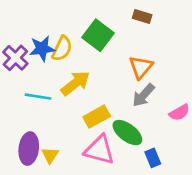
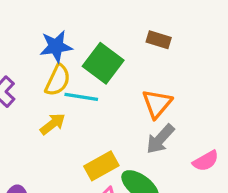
blue star: (42, 49) -> (56, 46), moved
yellow arrow: (75, 83) -> (53, 124), moved, size x0.7
cyan line: (38, 97) -> (81, 97), moved

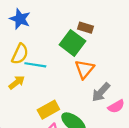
blue star: (56, 46) -> (20, 19), moved, turned 30
green square: (103, 63) -> (72, 43), moved
gray arrow: (160, 139) -> (101, 92), moved

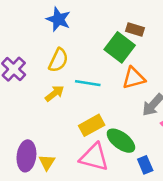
cyan line: (35, 65) -> (88, 83), moved
orange triangle: (84, 69) -> (134, 78), turned 35

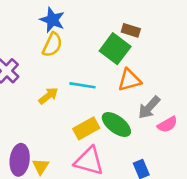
yellow semicircle: (58, 60) -> (52, 45), moved
green ellipse: (121, 141) -> (116, 124), moved

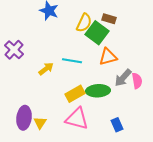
yellow semicircle: (52, 45) -> (84, 23), moved
green ellipse: (116, 124) -> (98, 91), turned -40
pink semicircle: (167, 124) -> (137, 81), moved, turned -70

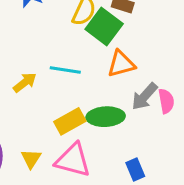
yellow triangle: (40, 123) -> (31, 159), moved

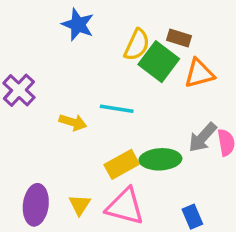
orange triangle: (121, 64) -> (199, 73), moved
yellow arrow: (25, 82) -> (73, 122), turned 55

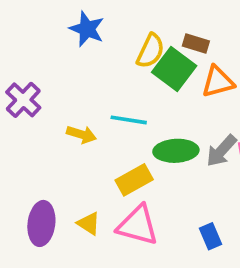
green ellipse: (160, 159) -> (176, 151), moved
yellow triangle: (80, 205) -> (89, 223), turned -30

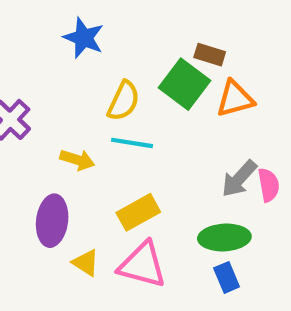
yellow semicircle: (150, 51) -> (124, 101), moved
green ellipse: (176, 151) -> (224, 237), moved
purple ellipse: (41, 223) -> (52, 221), moved

